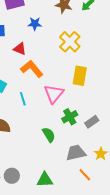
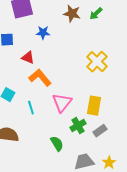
yellow cross: (70, 42) -> (97, 62), moved
yellow rectangle: (80, 76) -> (94, 106), moved

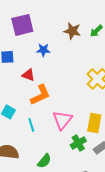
orange L-shape: (40, 78) -> (40, 95), turned 105
green semicircle: (57, 144) -> (44, 161), moved, turned 70

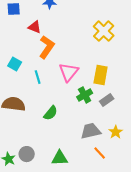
orange L-shape: (40, 95) -> (47, 47), turned -30

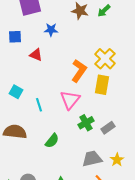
orange L-shape: (47, 47) -> (79, 71), moved
yellow rectangle: (101, 75) -> (102, 85), moved

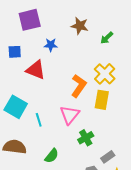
green arrow: (104, 11) -> (107, 38), moved
red triangle: (36, 55) -> (36, 70), size x1.5
cyan square: (16, 92) -> (16, 107), size x1.6
gray rectangle: (108, 128) -> (108, 157), moved

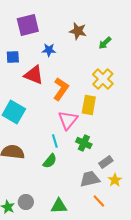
orange L-shape: (79, 86) -> (61, 89), moved
yellow rectangle: (102, 100) -> (89, 105), moved
cyan line: (39, 120) -> (55, 141), moved
green cross: (86, 138) -> (84, 143), turned -35

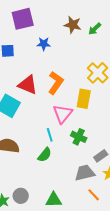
green arrow: (105, 43) -> (95, 29), moved
red triangle: (34, 75) -> (28, 85), moved

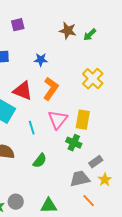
purple square: (23, 19) -> (18, 25), size x0.6
blue star: (44, 44) -> (41, 60), moved
yellow rectangle: (84, 99) -> (83, 120), moved
cyan line: (50, 135) -> (32, 128), moved

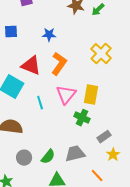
green semicircle: (40, 161) -> (48, 157), moved
gray trapezoid: (80, 179) -> (75, 154), moved
gray circle: (16, 202) -> (24, 158), moved

